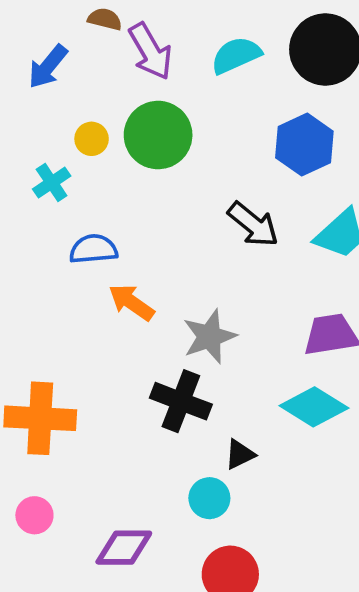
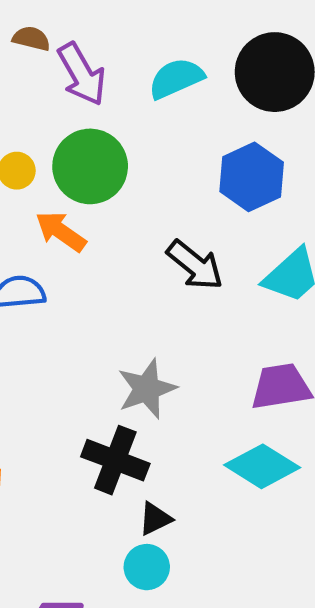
orange arrow: (131, 302) -> (61, 231), moved
black triangle: (240, 454) -> (155, 519), moved

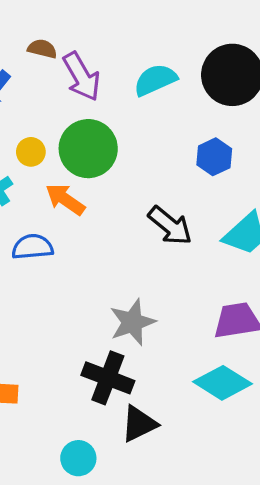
blue hexagon: (252, 177) -> (214, 157), size x0.7
black triangle: (155, 519) -> (139, 424), size x1.4
cyan circle: (147, 567) -> (78, 458), moved

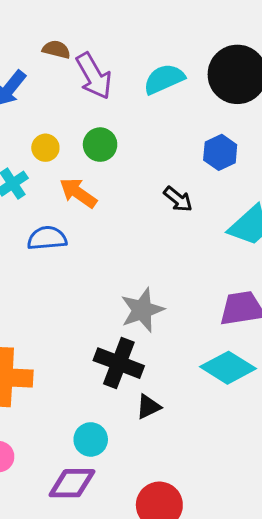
green circle: (88, 149) -> (100, 145), size x0.6
black arrow: (170, 226) -> (178, 199), moved, size x0.7
black triangle: (139, 424) -> (148, 407), size x0.7

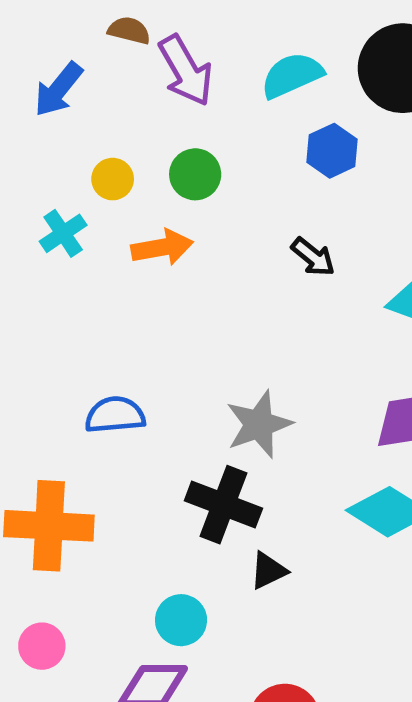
blue hexagon: (220, 152) -> (332, 151), moved
orange arrow: (78, 193) -> (162, 247), turned 135
blue semicircle: (47, 238) -> (115, 415), moved

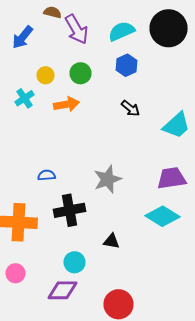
blue hexagon: (332, 151) -> (126, 65), moved
blue semicircle: (115, 415) -> (46, 175), size x0.7
black cross: (223, 505) -> (70, 210), moved, turned -32
black triangle: (268, 571) -> (112, 241), turned 36

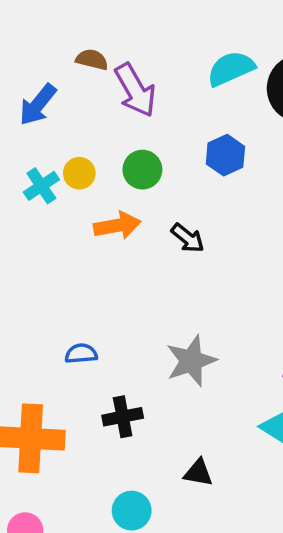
cyan semicircle: (122, 31) -> (231, 69), moved
cyan cross: (24, 98) -> (41, 186), moved
black arrow: (130, 108) -> (188, 238), moved
black cross: (70, 210) -> (123, 417), size x0.7

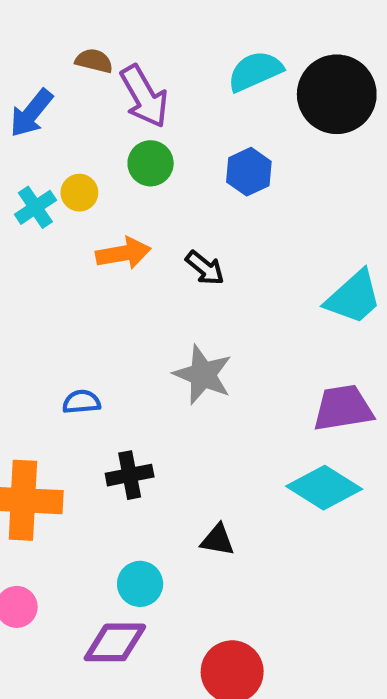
green circle: (142, 170) -> (151, 163), moved
gray star: (191, 361) -> (203, 375), moved, turned -30

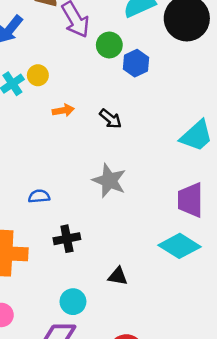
green circle: (151, 163) -> (109, 45), moved
orange arrow: (123, 253) -> (63, 110), size x0.7
purple trapezoid: (343, 408) -> (190, 200), turned -81

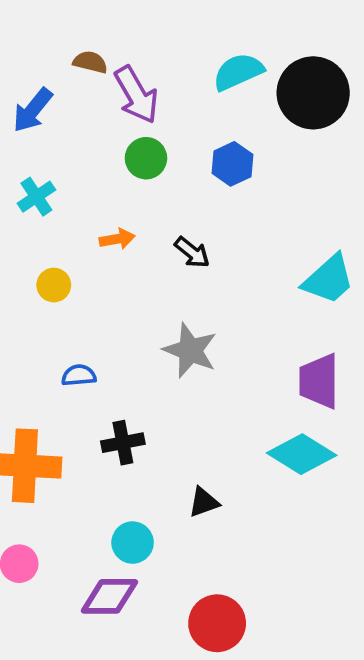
green circle: (109, 45) -> (146, 158), moved
yellow circle: (38, 75) -> (54, 285), moved
black triangle: (118, 276) -> (204, 502), turned -30

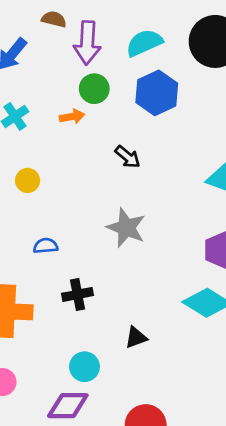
cyan semicircle: (238, 72) -> (144, 43), moved
purple arrow: (136, 95) -> (87, 43), turned 33
blue hexagon: (232, 164) -> (157, 93), size x1.4
orange arrow: (117, 239) -> (72, 116), moved

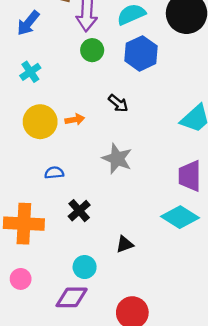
orange arrow: (72, 116) -> (75, 120), moved
yellow circle: (28, 180) -> (40, 122), size x1.8
black cross: (78, 294) -> (79, 211), turned -30

